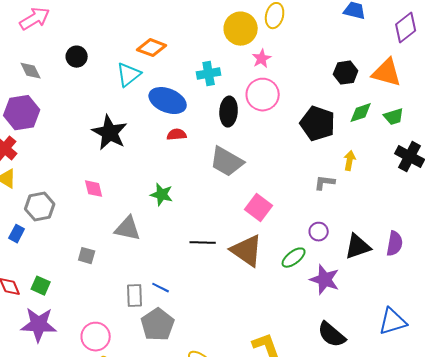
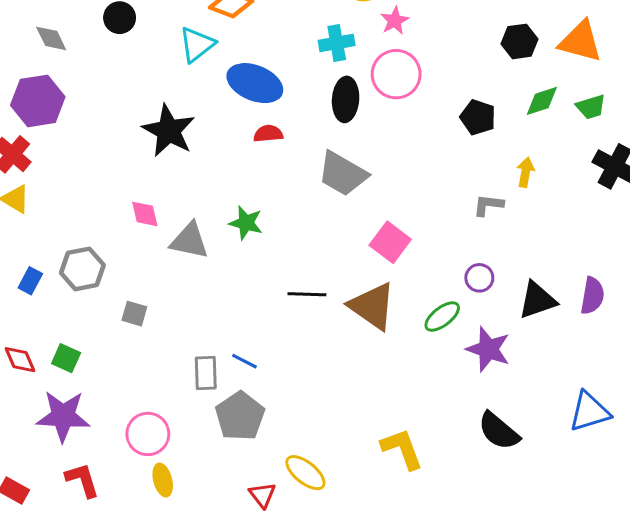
cyan cross: (209, 74) -> (337, 43), moved
black pentagon: (318, 124) -> (478, 117), size x0.7
gray hexagon: (40, 207) -> (82, 269), moved
gray triangle: (128, 229) -> (189, 241), moved

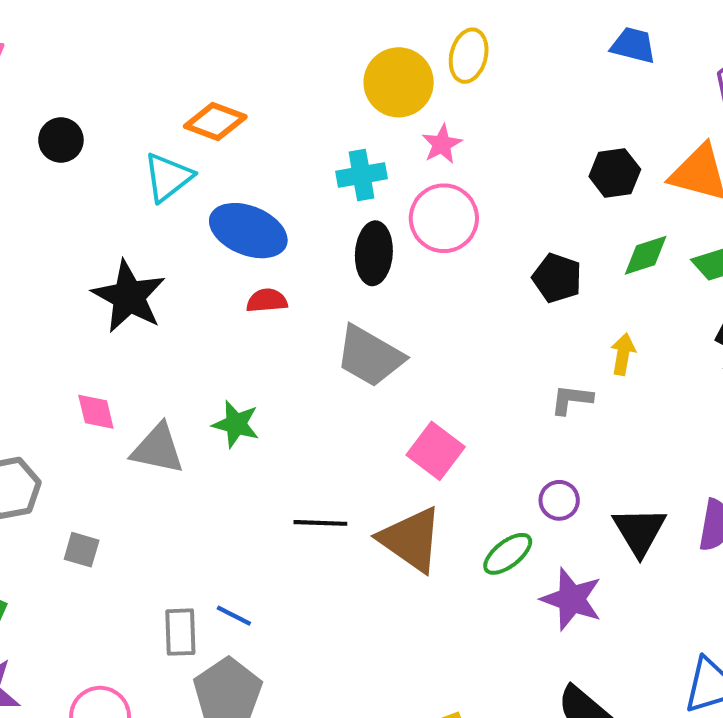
black triangle: (537, 300) -> (639, 531), turned -42

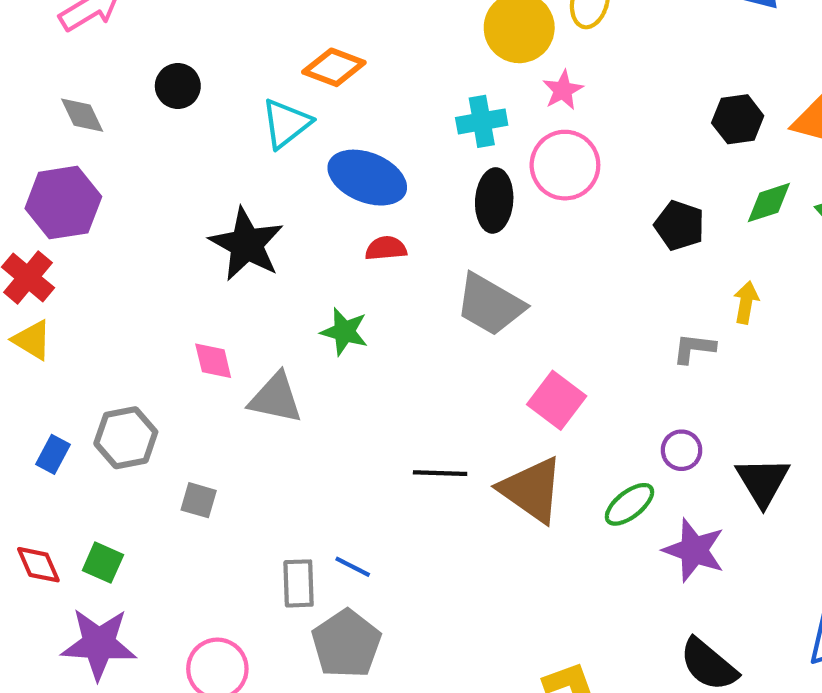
green star: (236, 424) -> (344, 332), moved

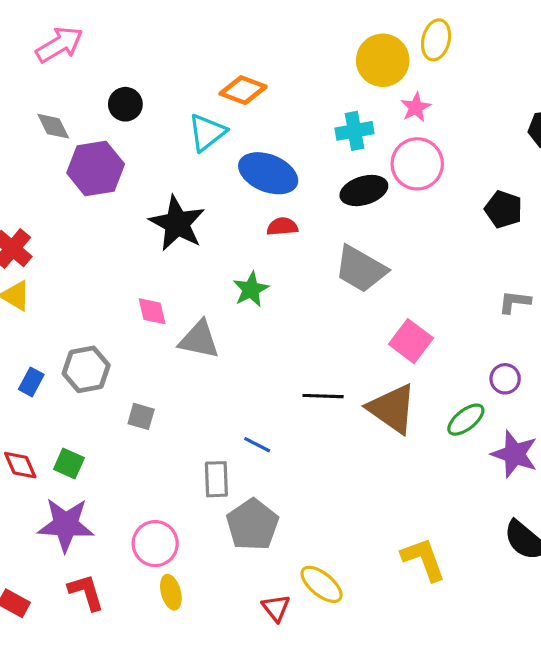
black ellipse: (494, 200) -> (364, 191), turned 69
purple hexagon: (63, 203) -> (96, 169), moved
green star: (344, 332) -> (251, 289), turned 30
blue line: (353, 567) -> (257, 445), moved

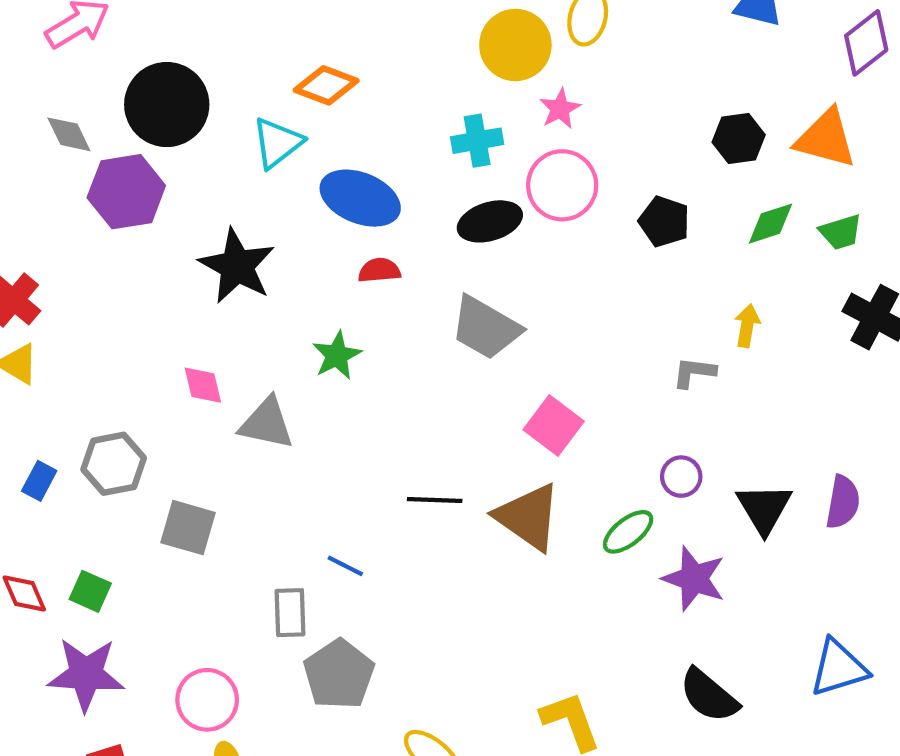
black circle: (125, 104) -> (167, 105), size x1.8
black pentagon: (504, 209) -> (664, 221), moved
gray square: (141, 416) -> (188, 528), size x1.5

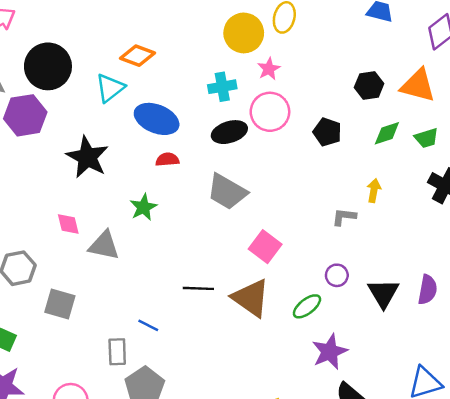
purple star: (694, 579) -> (330, 352), moved, turned 30

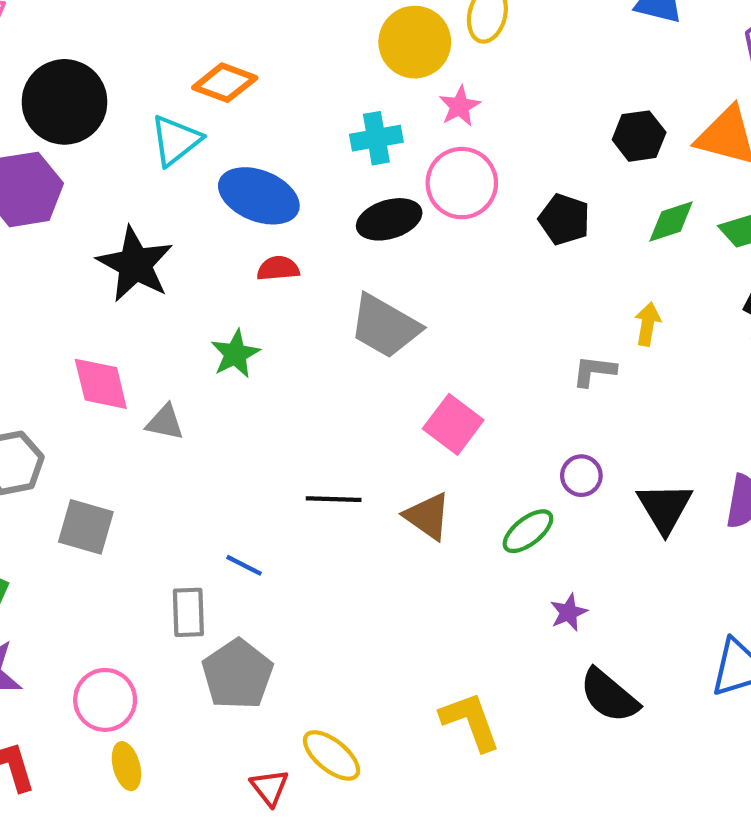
pink diamond: (68, 224) -> (101, 384), size x1.4
gray triangle: (104, 245) -> (165, 422), size x0.7
brown triangle: (251, 298) -> (428, 516), size x0.7
purple star: (330, 352) -> (569, 612), size x0.6

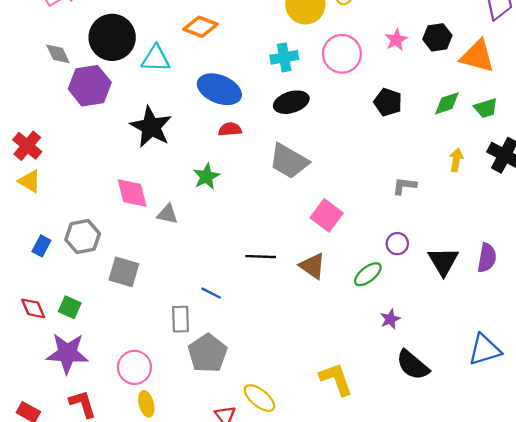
pink star: (460, 106) -> (396, 40), moved
black hexagon: (639, 136) -> (437, 37), moved
cyan triangle: (176, 140) -> (156, 59), moved, turned 40
pink circle: (462, 183) -> (342, 54), moved
yellow arrow: (648, 324) -> (456, 160), moved

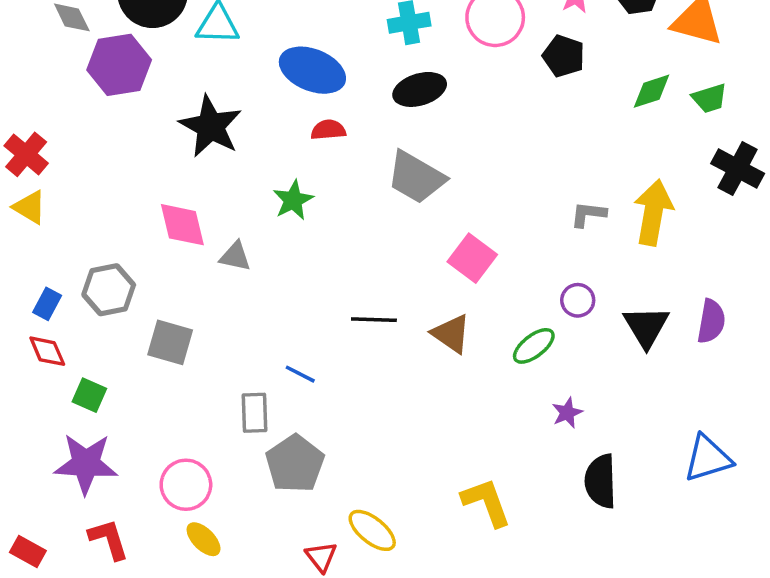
black pentagon: (388, 102) -> (564, 56), moved
yellow arrow: (456, 160) -> (653, 212), moved, size x1.8
red diamond: (33, 308) -> (47, 351), moved
black semicircle: (413, 365) -> (601, 481), turned 48
yellow ellipse: (146, 404) -> (204, 539), turned -30

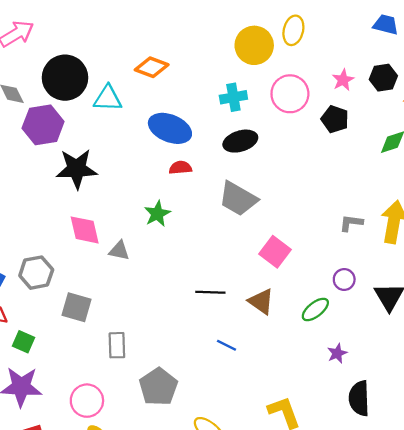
black star: (211, 126) -> (77, 169), moved, turned -30
blue line: (300, 374) -> (227, 345), moved
gray rectangle: (254, 413) -> (117, 345), moved

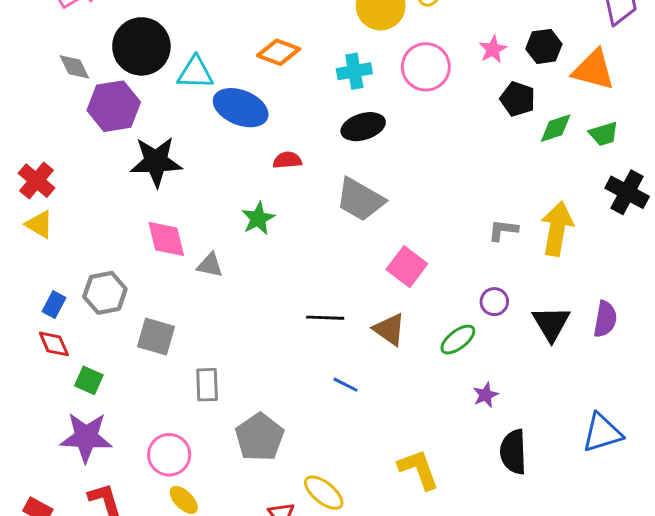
orange diamond: (152, 67) -> (279, 52), moved
black pentagon: (335, 119) -> (518, 99), moved
blue ellipse: (170, 128) -> (241, 108), moved

